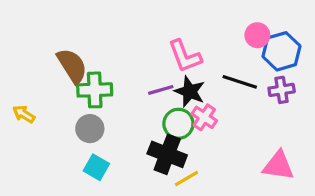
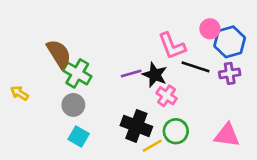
pink L-shape: (185, 56) -> (172, 46), moved
green cross: (95, 90) -> (77, 73), turned 32
green circle: (178, 124) -> (176, 131), moved

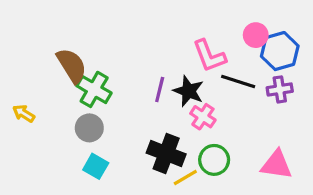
purple line: (131, 73) -> (160, 89), turned -60

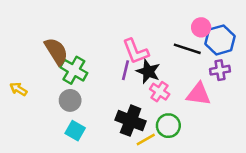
pink L-shape: (209, 56) -> (136, 51), moved
black line: (238, 81) -> (187, 49), moved
pink triangle: (277, 165) -> (199, 94), moved

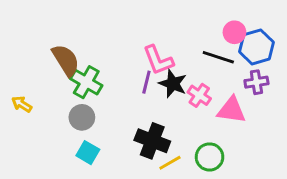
pink cross: (160, 92) -> (199, 95), moved
green circle: (168, 126) -> (210, 157), moved

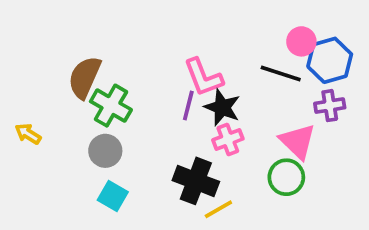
brown semicircle: (66, 60) -> (85, 77), turned -124
pink cross: (199, 95) -> (228, 139), moved, turned 35
pink triangle: (232, 110) -> (298, 141), turned 36
green circle: (210, 157) -> (286, 177), moved

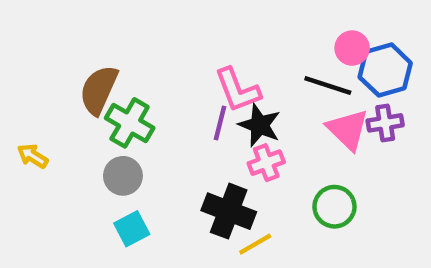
pink triangle: (298, 141) -> (348, 130), moved
cyan square: (113, 196) -> (132, 229), turned 32

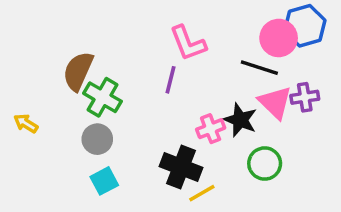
pink circle: (352, 48) -> (279, 38), size x1.4
blue hexagon: (385, 70) -> (305, 26), moved
pink L-shape: (238, 90) -> (188, 43), moved
purple line: (220, 123) -> (170, 80), moved
black star: (260, 125) -> (240, 120), moved

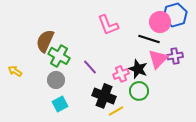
purple line: (170, 80) -> (90, 67), moved, turned -56
pink triangle: (275, 102) -> (158, 59), turned 30
green circle: (265, 164) -> (139, 91), moved

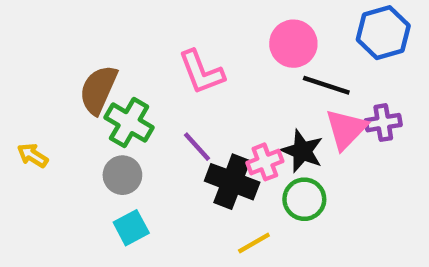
pink circle: (160, 22) -> (293, 44), moved
pink L-shape: (108, 25) -> (201, 72), moved
black cross: (104, 96) -> (232, 182), moved

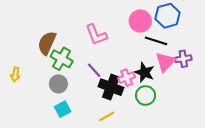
blue hexagon: (383, 33) -> (168, 16), moved
yellow arrow: (33, 155) -> (15, 74), turned -112
yellow line: (254, 243) -> (107, 116), moved

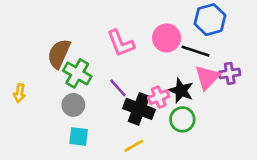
pink circle: (140, 21) -> (167, 38), moved
cyan square: (63, 109) -> (79, 136), turned 35

